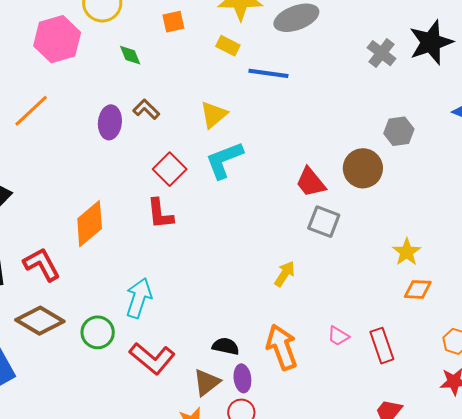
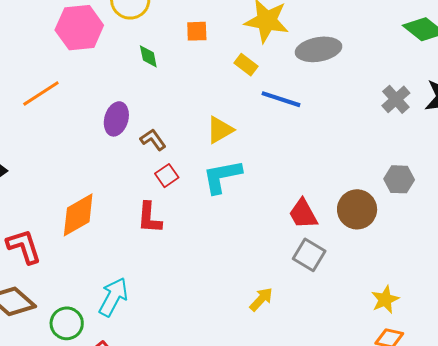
brown L-shape: (146, 109) -> (153, 140), moved
red square: (170, 169) -> (167, 176), size x0.7

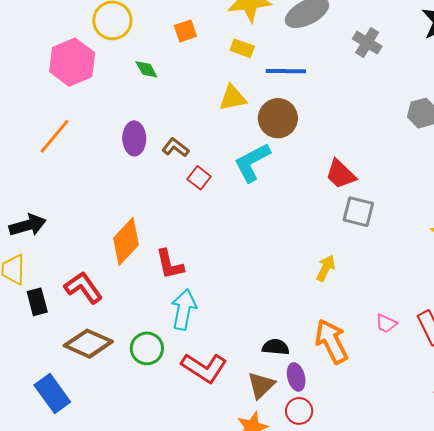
gray cross: (396, 99) -> (367, 43), moved
yellow triangle: (220, 130) -> (233, 98), moved, turned 36
brown circle: (357, 209) -> (278, 118), moved
red L-shape: (149, 218) -> (170, 264), moved

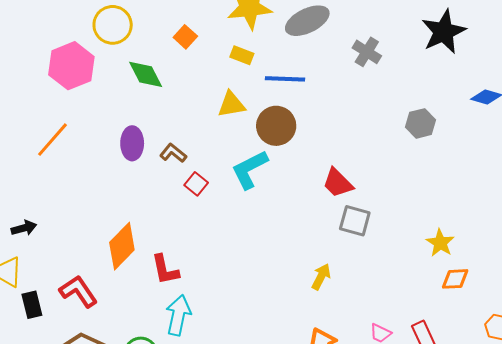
orange square: (185, 31) -> (185, 37), turned -30
green diamond: (146, 69) -> (146, 74), size x1.5
black arrow: (28, 225) -> (24, 228), size x0.7

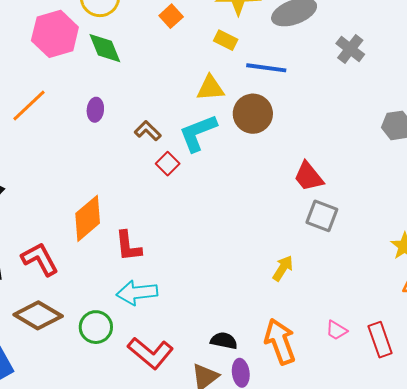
green diamond: (146, 74) -> (105, 48), moved
purple ellipse: (132, 143) -> (95, 110), moved, size x0.7
cyan L-shape: (250, 169) -> (198, 133), moved
cyan arrow: (178, 315) -> (137, 293), turned -114

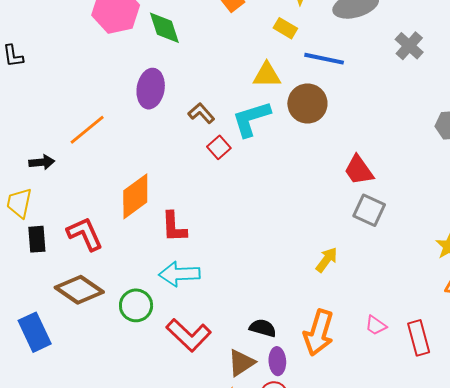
orange line: (29, 106) -> (87, 130), moved
purple ellipse: (95, 110) -> (151, 89), size x1.6
orange arrow: (280, 341) -> (319, 333), turned -147

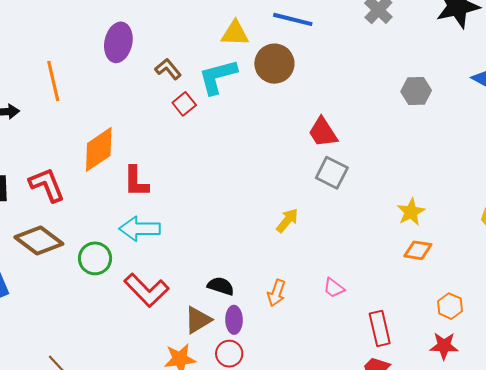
orange line: (87, 130) -> (53, 81), turned -66
orange arrow: (319, 333) -> (276, 293), size x0.6
red rectangle: (419, 338) -> (380, 328), moved

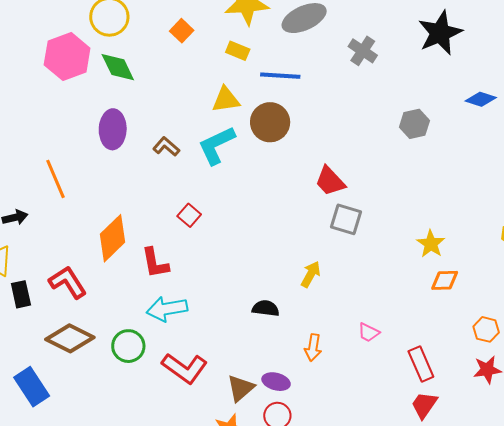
red square: (184, 104) -> (189, 215), moved
black semicircle: (221, 286) -> (266, 308), moved
purple ellipse: (234, 320) -> (276, 382), turned -64

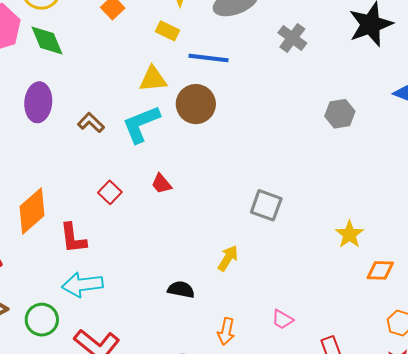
red trapezoid: (330, 181) -> (161, 184), moved, size x0.7
orange diamond: (445, 280) -> (380, 270), moved

